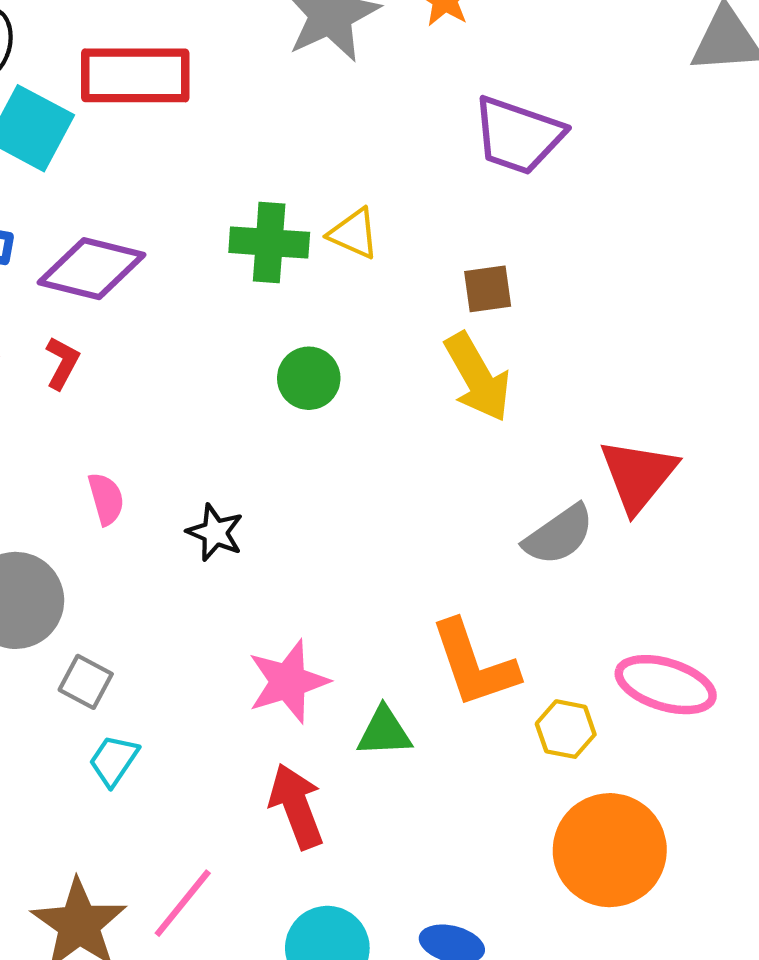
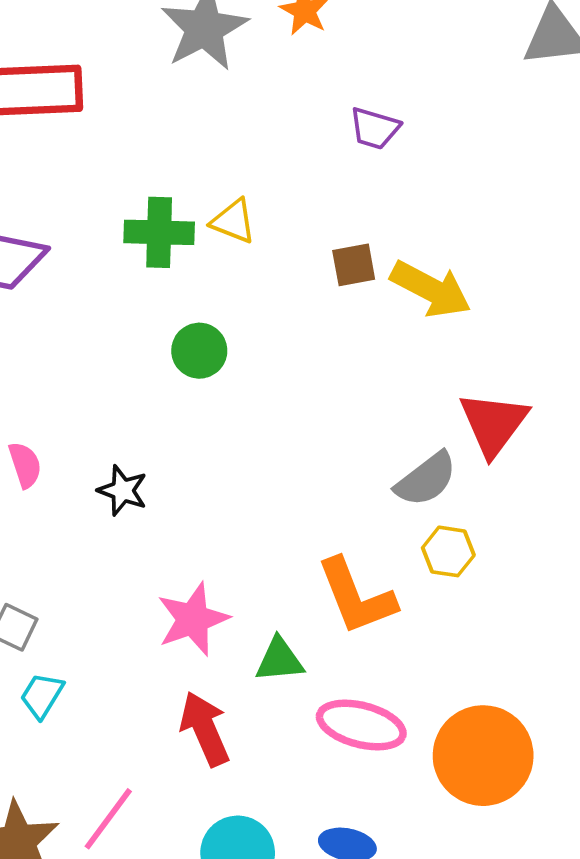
purple trapezoid: (518, 135) -> (375, 128), size x0.6
yellow arrow: (478, 377) -> (431, 289), moved, turned -30
pink ellipse: (666, 685) -> (361, 725), moved
yellow hexagon: (566, 729) -> (448, 551), moved

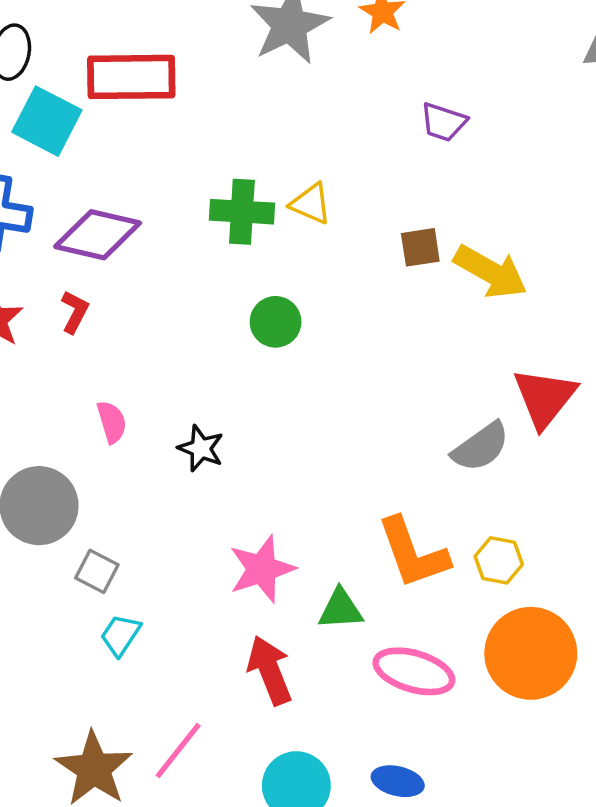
yellow hexagon: (448, 551) -> (499, 560), moved
orange circle: (483, 756) -> (531, 653), moved

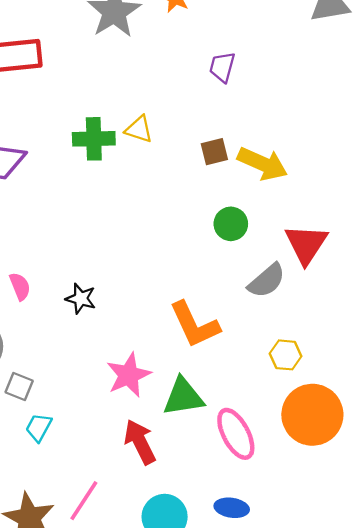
purple trapezoid: (443, 122) -> (222, 67), turned 92
green circle: (276, 322) -> (231, 224), moved
orange L-shape: (413, 553) -> (194, 325), moved
green triangle: (340, 609) -> (183, 397), size x1.4
pink ellipse: (414, 671) -> (236, 434), turned 51

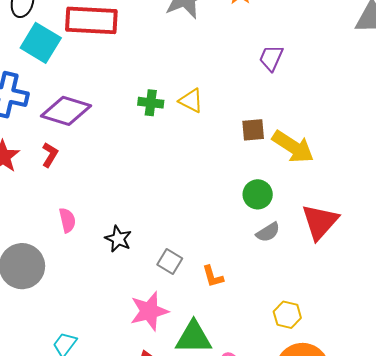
green cross: (94, 139) -> (151, 103), size x0.7
gray semicircle: (267, 281) -> (268, 232), moved, size x0.7
orange L-shape: (194, 325) -> (213, 276), size x0.5
gray square: (19, 386) -> (170, 261), moved

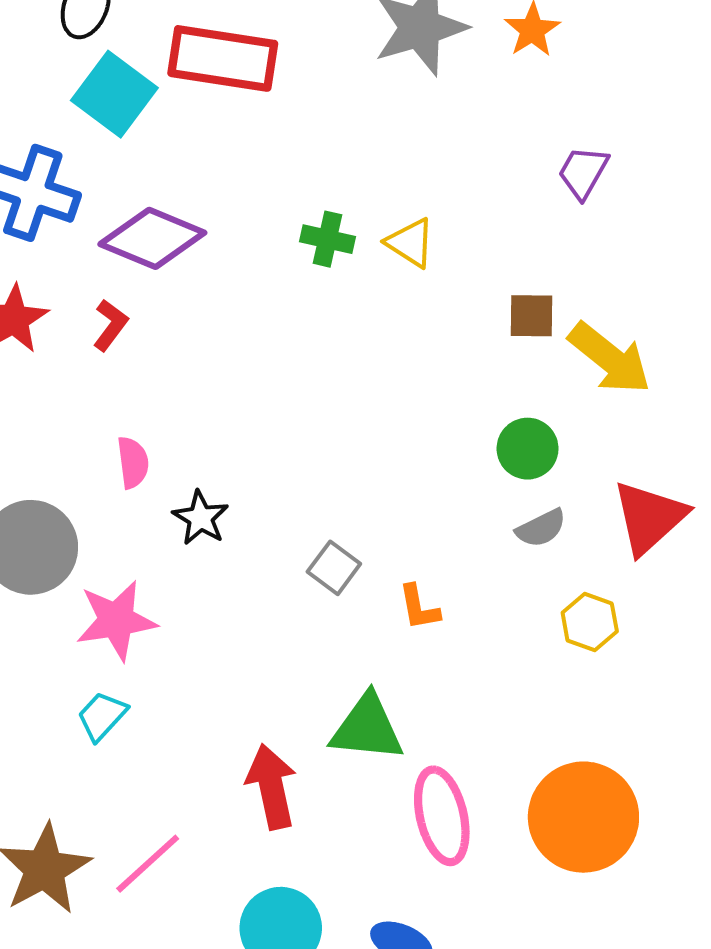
black star: (118, 239) -> (201, 518), moved
pink star: (149, 311) -> (116, 620), moved
yellow hexagon: (287, 315) -> (590, 622), moved

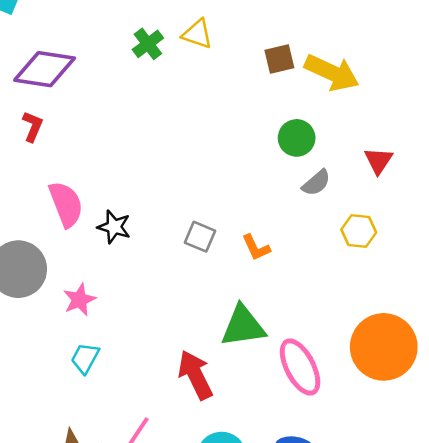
green cross: (328, 239) -> (148, 44), turned -36
pink semicircle: (133, 463) -> (66, 204), size x1.5
red triangle: (649, 517) -> (378, 161), size x0.6
pink star: (116, 620) -> (79, 300), size x0.7

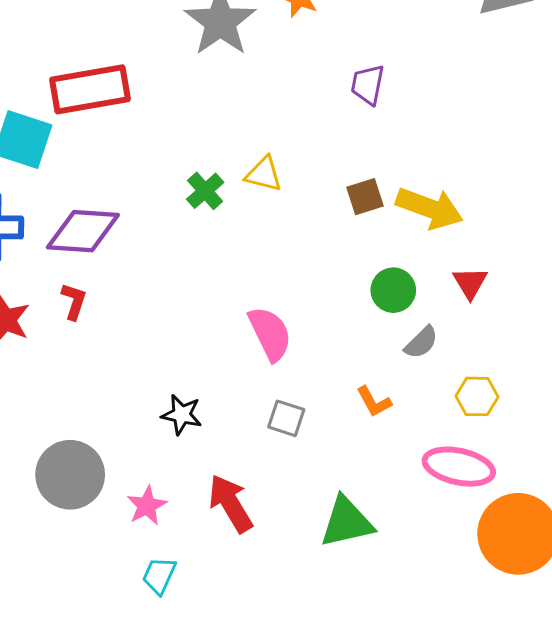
red triangle: (378, 161) -> (470, 283), moved
pink semicircle: (66, 204) -> (270, 334), moved
orange L-shape: (256, 248) -> (374, 402), moved
pink ellipse: (300, 367) -> (459, 467), moved, turned -46
red arrow: (195, 375) -> (231, 503), moved

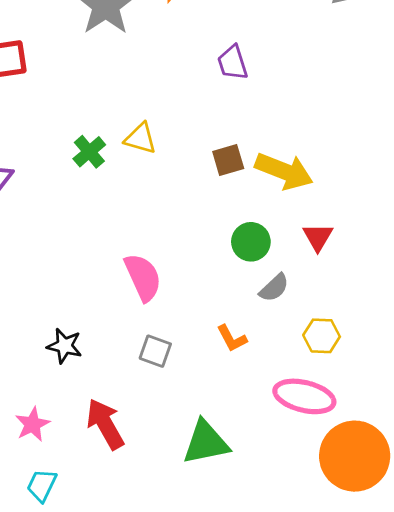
purple trapezoid: (368, 85) -> (233, 63), turned -30

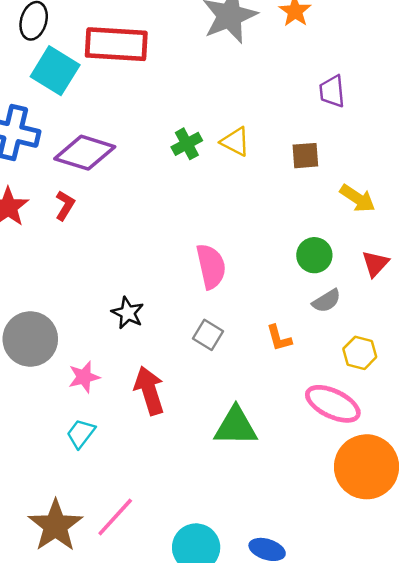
brown square: (228, 160) -> (305, 156), moved
yellow arrow: (284, 171) -> (357, 198), size x0.7

